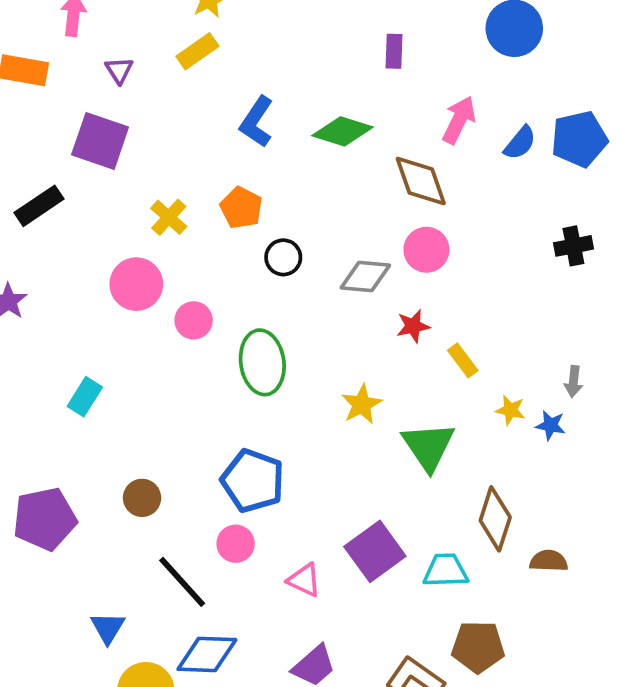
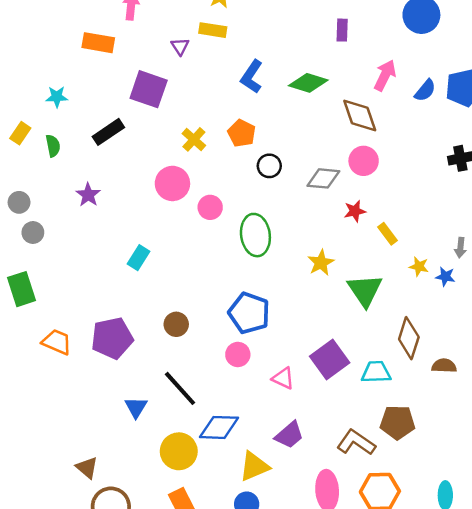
yellow rectangle: (197, 51) -> (213, 30), turned 44
purple triangle: (119, 70) -> (180, 46), moved
black line: (182, 582) -> (180, 388), moved
blue triangle: (108, 628) -> (136, 407), moved

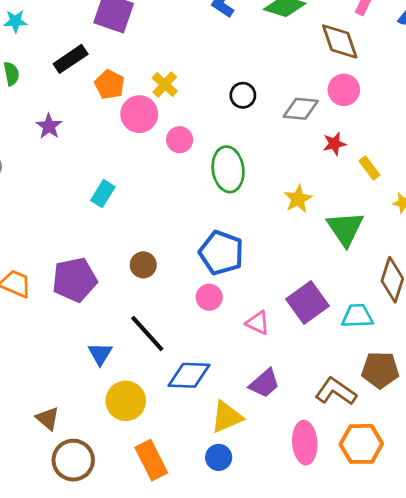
orange pentagon: (242, 133) -> (110, 84), moved
yellow cross: (194, 139) -> (165, 84), moved
yellow circle: (179, 451) -> (126, 401), moved

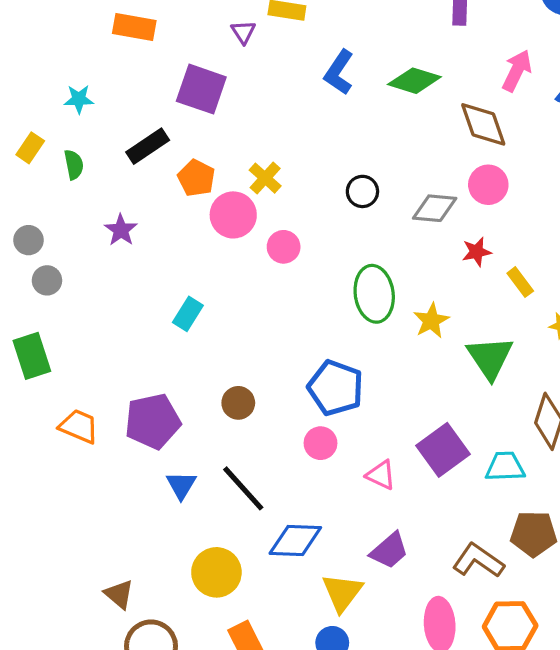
green ellipse: (228, 169) -> (374, 294), moved
blue triangle: (100, 354) -> (181, 485), moved
yellow triangle: (227, 417) -> (342, 592), turned -30

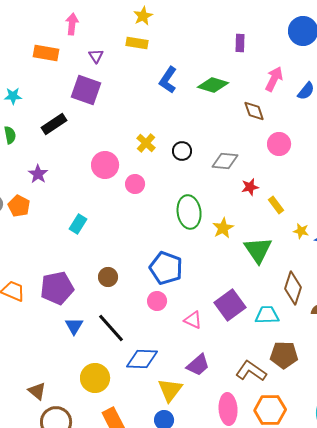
purple triangle: (243, 32) -> (96, 56), moved
brown diamond: (483, 124) -> (254, 111), size x0.7
orange pentagon: (196, 178) -> (19, 206), moved
yellow cross: (265, 178) -> (146, 143), moved
pink circle: (488, 185) -> (279, 144), moved

